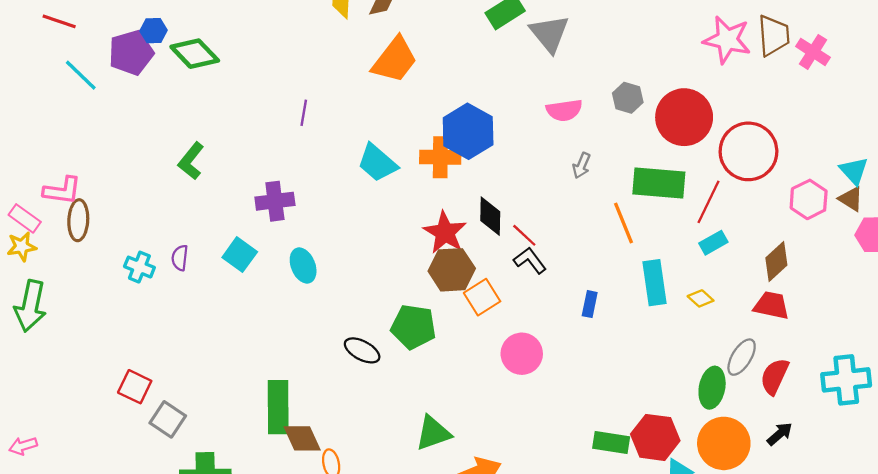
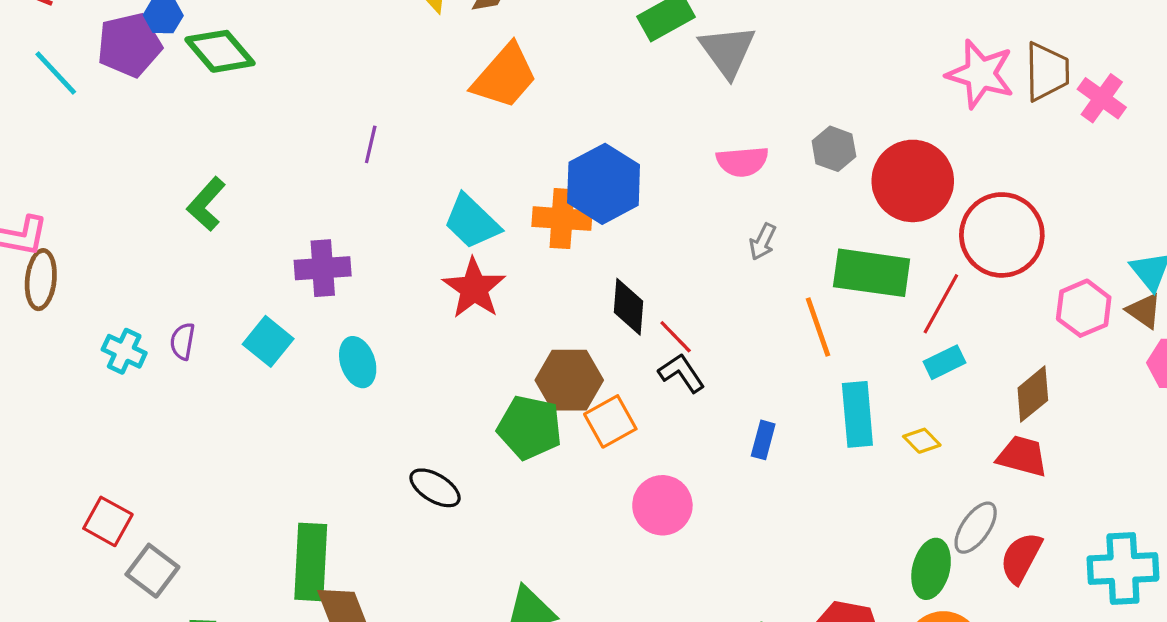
red star: (445, 233) -> (474, 288), moved
green pentagon: (413, 327) -> (530, 427), moved

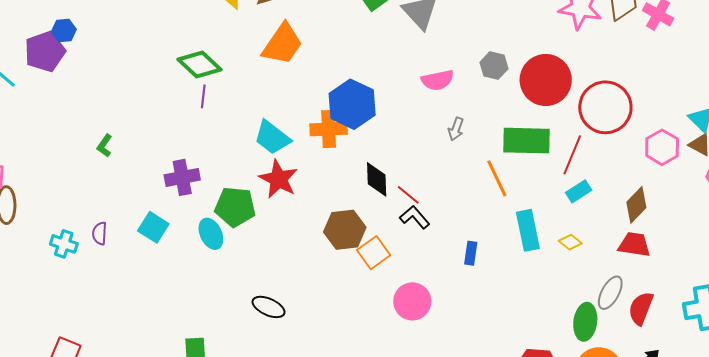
green diamond: (220, 51) -> (199, 65), moved
green L-shape: (206, 204) -> (105, 146), size x0.7
green pentagon: (530, 427) -> (235, 207), moved

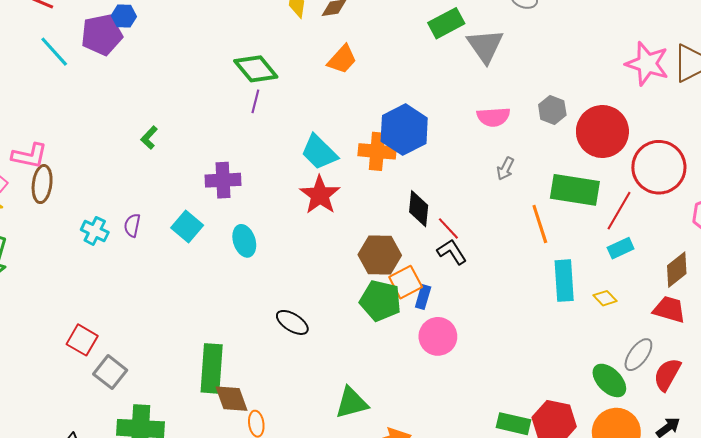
orange trapezoid: (282, 44) -> (342, 59), size x0.7
green pentagon: (235, 207) -> (380, 301), moved
blue rectangle: (471, 253) -> (423, 297), moved
green ellipse: (585, 322) -> (609, 380), turned -60

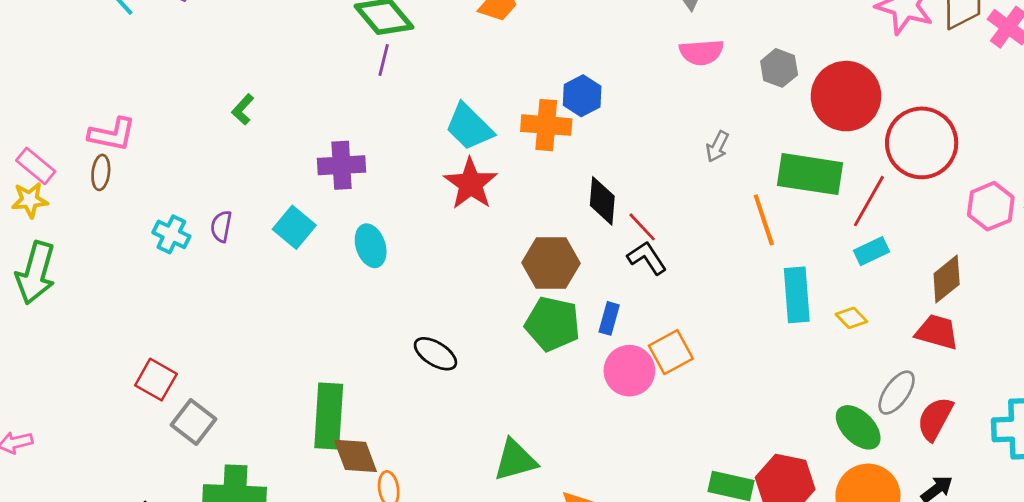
pink semicircle: (493, 117) -> (701, 52), moved
blue hexagon: (404, 130) -> (582, 96), size x0.6
pink L-shape: (29, 156) -> (112, 134), moved
brown ellipse: (42, 184) -> (101, 172), size x0.7
orange square: (406, 282) -> (671, 352), moved

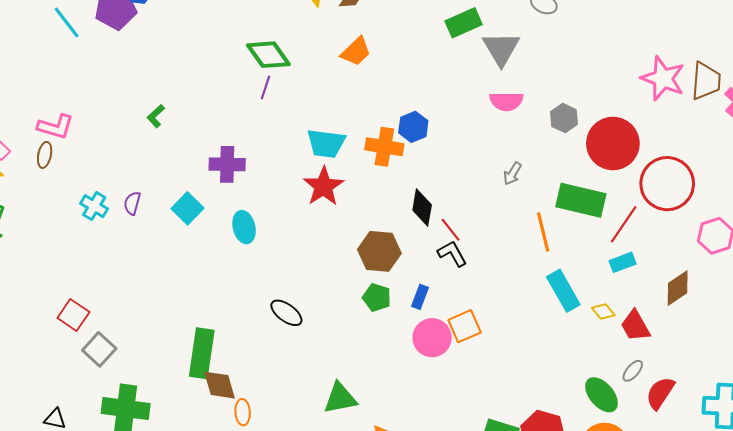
cyan trapezoid: (469, 127) -> (326, 143), turned -42
cyan rectangle: (797, 295) -> (563, 291), turned -30
green pentagon: (552, 324) -> (377, 297), size x0.7
red trapezoid: (937, 332) -> (635, 326), moved, turned -140
gray ellipse: (897, 393) -> (633, 371), size x0.7

